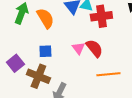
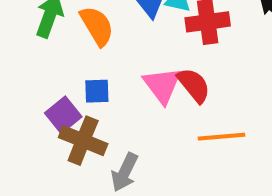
pink triangle: (78, 48) -> (162, 85), size x1.5
purple square: (15, 63) -> (63, 115), moved

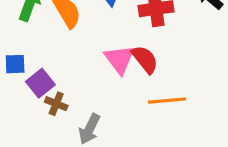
blue square: (97, 91) -> (15, 64), moved
brown cross: (83, 141) -> (56, 104), size x0.6

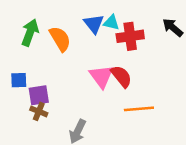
purple square: (40, 83) -> (39, 95), turned 30
brown cross: (56, 104) -> (39, 111), moved

